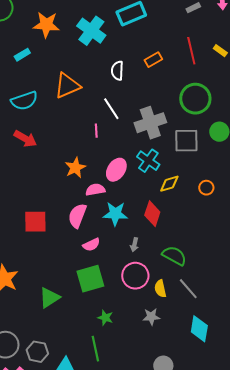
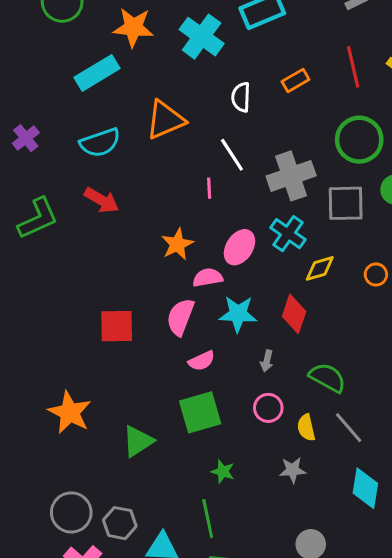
cyan rectangle: (22, 55) -> (97, 73), size x1.8
pink circle: (135, 276) -> (268, 408), size x0.7

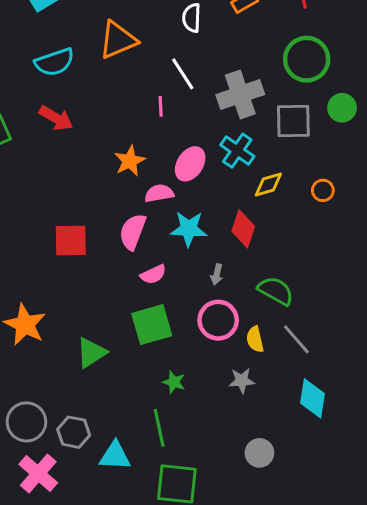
pink circle: (268, 408) -> (218, 320), size x1.4

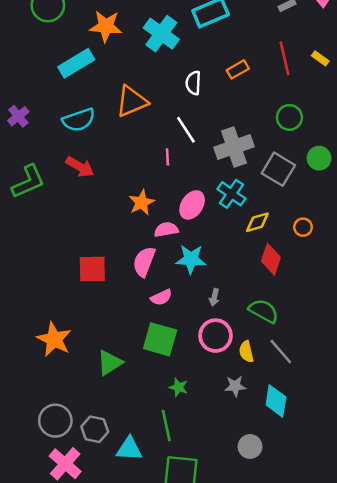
green circle: (307, 59) -> (289, 117), size x0.7
gray square: (293, 121) -> (278, 169), turned 32
red diamond: (243, 229) -> (271, 259), moved
green square: (152, 325) -> (160, 339), turned 32
cyan diamond: (313, 398) -> (276, 401), moved

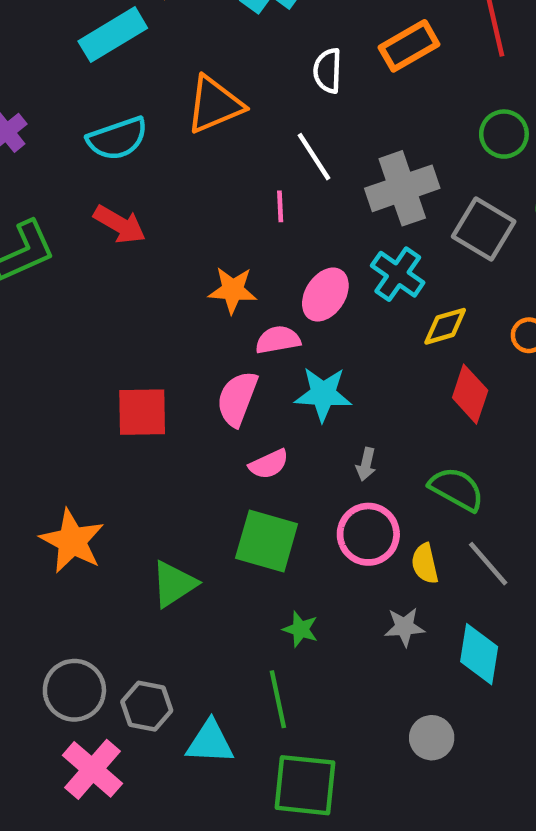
orange rectangle: (238, 69) -> (409, 46), size x1.4
orange star: (142, 202) -> (233, 290), turned 30

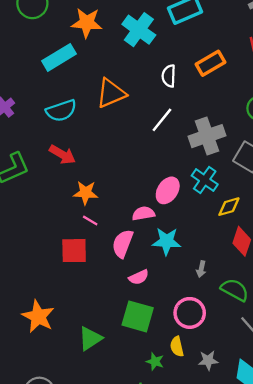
white line: (314, 157) -> (162, 120), turned 72
pink line: (280, 206) -> (90, 220), moved, turned -56
orange star: (233, 290) -> (86, 193), moved
gray arrow: (366, 464) -> (201, 269), moved
yellow semicircle: (425, 564) -> (177, 347), moved

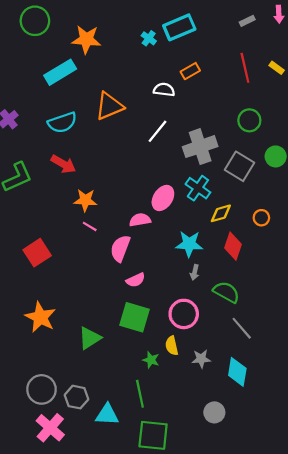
cyan cross: (139, 30) -> (149, 38), moved, size x0.5
orange rectangle: (210, 63) -> (190, 71), moved, size x0.7
white semicircle: (169, 76) -> (164, 90), turned 95
cyan star: (167, 241) -> (189, 244), moved
red square: (74, 251) -> (37, 253), moved, turned -32

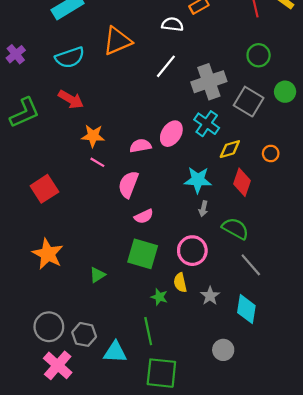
pink semicircle: (140, 220) -> (140, 146), moved
green triangle: (90, 338) -> (97, 275), size x0.7
gray star: (201, 359) -> (210, 296), turned -30

